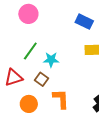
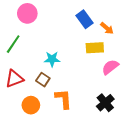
blue rectangle: (84, 22) -> (84, 19), turned 30
green line: (30, 51) -> (13, 44), moved

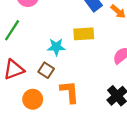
yellow rectangle: (95, 48) -> (84, 34), moved

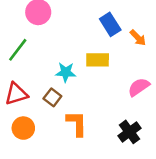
orange circle: (33, 99) -> (23, 128), moved

